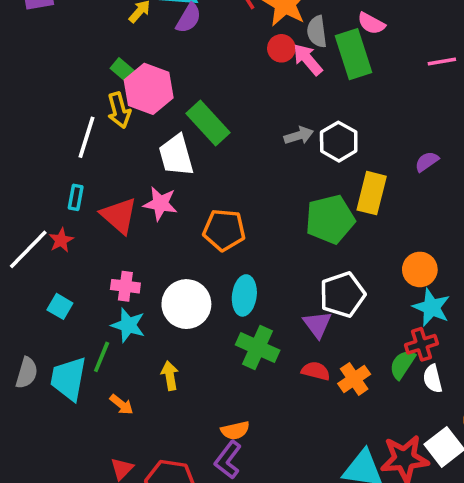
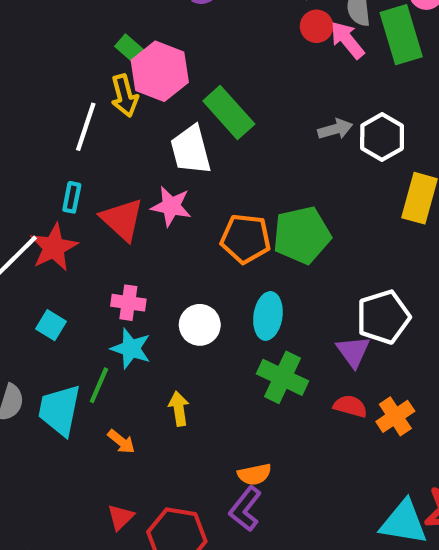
green pentagon: (330, 219) -> (302, 235), moved
red star: (61, 240) -> (54, 247), size x1.6
white circle: (186, 304) -> (200, 325), size x0.7

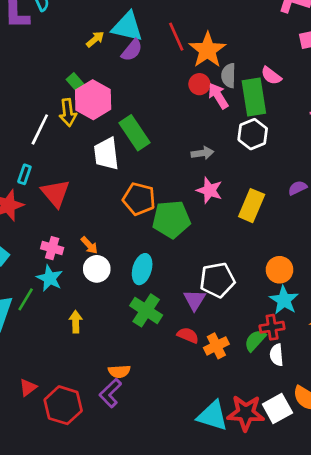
white hexagon: (382, 137) -> (253, 134), moved
pink star: (171, 206) -> (209, 190), moved
orange pentagon: (246, 239) -> (139, 199), moved
orange arrow: (121, 442) -> (89, 245), moved

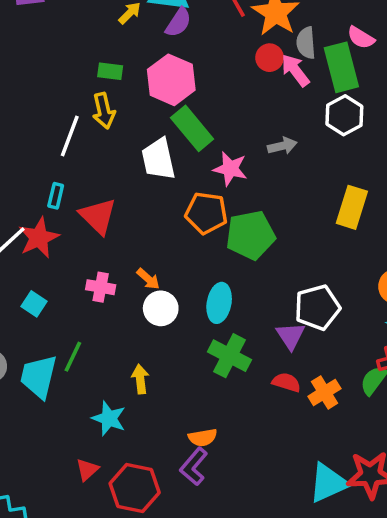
green rectangle: (76, 83) -> (110, 71), turned -36
pink hexagon: (93, 100) -> (171, 80), moved
pink star: (209, 190) -> (230, 169), moved
cyan star: (50, 278) -> (109, 418), moved
cyan triangle: (213, 416) -> (328, 483), turned -36

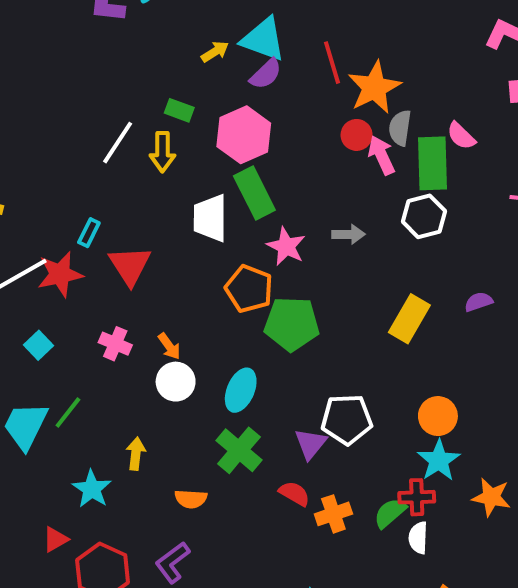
white line: (70, 136) -> (118, 143), moved
orange semicircle: (203, 437) -> (191, 499), moved

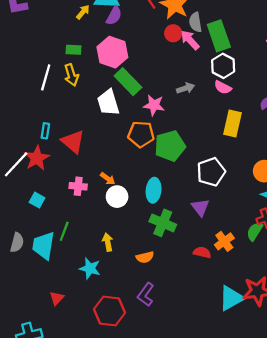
pink semicircle: (461, 136) -> (223, 87), moved
white pentagon: (347, 419) -> (211, 172), moved
red semicircle: (294, 493) -> (202, 252), moved
red triangle: (55, 539) -> (57, 298), moved

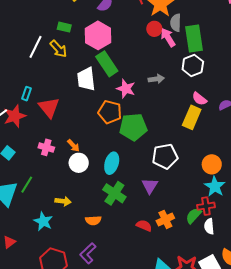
yellow arrow: (71, 75) -> (58, 49), turned -36
pink semicircle: (223, 87) -> (199, 99), moved
yellow arrow: (108, 242) -> (63, 201), turned 98

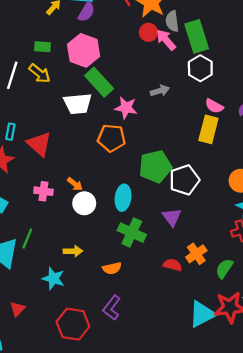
white trapezoid: (86, 79) -> (78, 104), turned -80
green pentagon: (133, 127) -> (155, 167), moved
green semicircle: (194, 216) -> (224, 269), moved

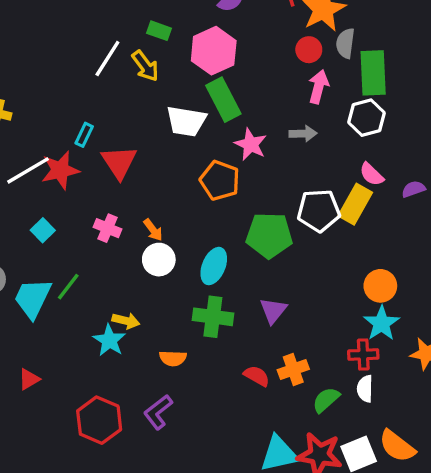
pink arrow: (166, 40) -> (319, 87), moved, turned 40
white pentagon: (184, 180) -> (319, 211), moved
green cross: (132, 233) -> (213, 317), turned -32
cyan star: (53, 278) -> (109, 340), moved

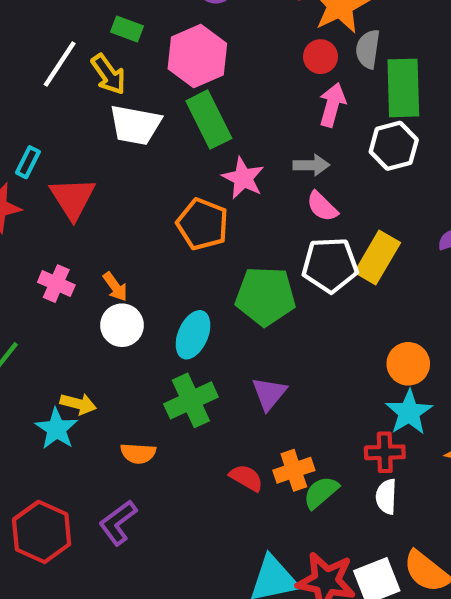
white trapezoid: (186, 121) -> (135, 125), moved
pink semicircle: (372, 174) -> (322, 207), moved
green cross: (213, 317) -> (191, 400), turned -33
green semicircle: (326, 400) -> (321, 492), moved

